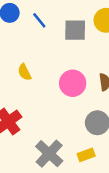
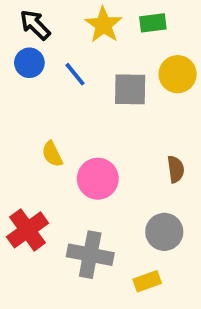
pink circle: (73, 83) -> (98, 179), moved
gray cross: (49, 154) -> (90, 255), moved, turned -32

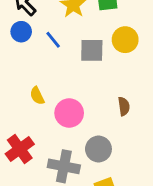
gray circle: (164, 232) -> (98, 149), moved

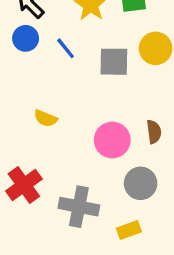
yellow semicircle: (37, 96) -> (46, 118), turned -42
pink circle: (69, 113) -> (112, 140), moved
gray circle: (98, 149) -> (141, 183), moved

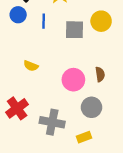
blue line: (66, 48) -> (44, 21), turned 40

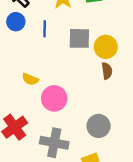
yellow circle: (101, 21) -> (106, 47), moved
brown semicircle: (100, 74) -> (107, 71), moved
pink circle: (73, 80) -> (54, 98), moved

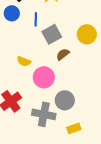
gray square: (79, 38) -> (52, 34), moved, turned -30
brown semicircle: (107, 71) -> (63, 54), moved, turned -120
gray circle: (99, 126) -> (65, 100), moved

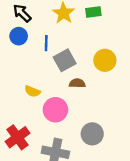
brown semicircle: (63, 54) -> (77, 83), turned 40
gray circle: (65, 100) -> (92, 134), moved

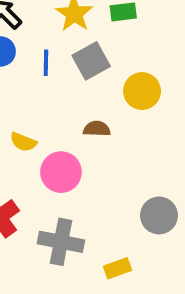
gray square: (65, 60) -> (91, 61), moved
gray circle: (92, 134) -> (159, 215), moved

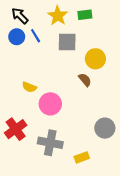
gray square: (91, 61) -> (67, 42), turned 30
blue line: (46, 63) -> (36, 36), moved, turned -32
brown semicircle: (97, 129) -> (85, 80), moved, turned 48

